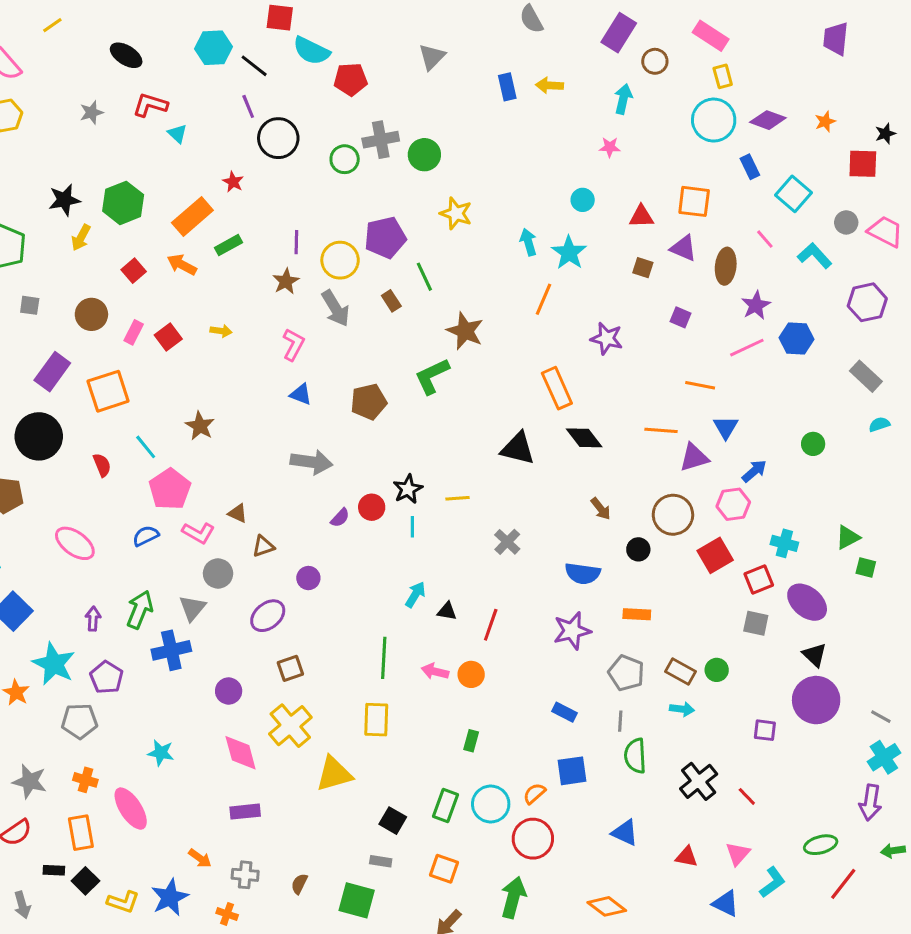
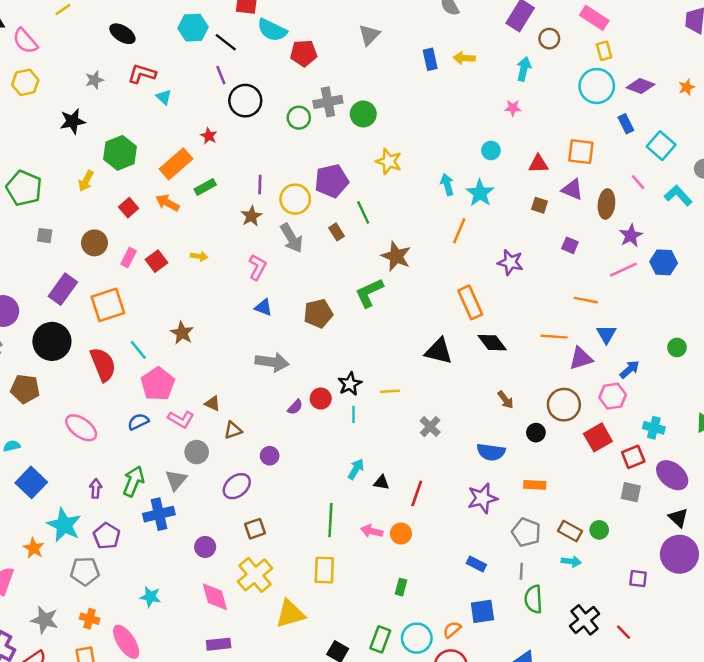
black star: (64, 200) -> (73, 121), moved
red semicircle: (102, 465) -> (103, 365), size x1.8

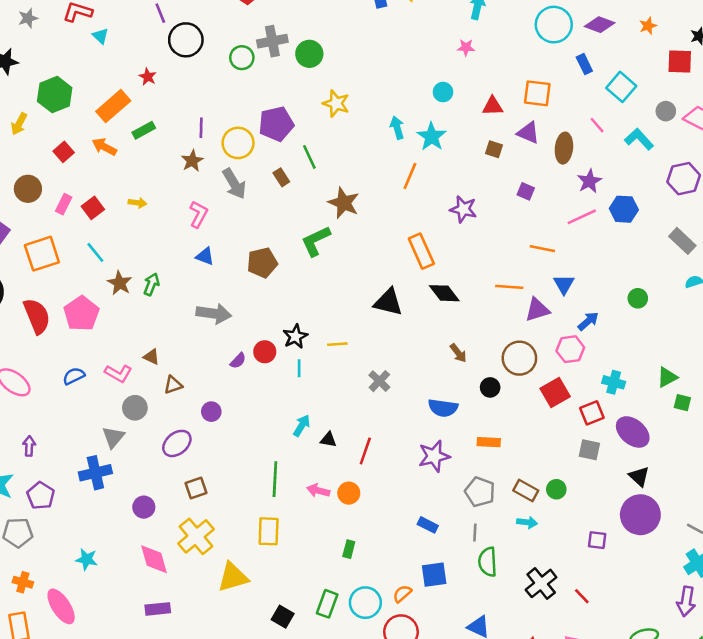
cyan line: (138, 350) -> (95, 252), moved
pink pentagon: (158, 384) -> (81, 314), moved
green arrow: (133, 481) -> (151, 284), moved, size x0.7

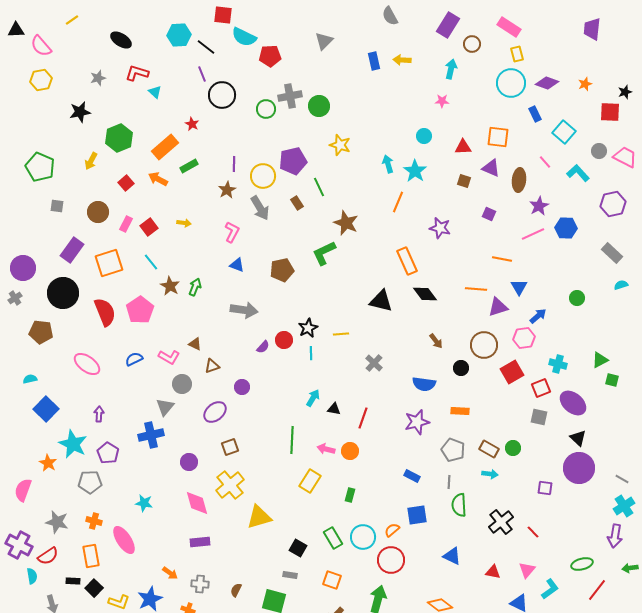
yellow rectangle: (269, 531) -> (310, 481), moved, turned 30
green rectangle: (327, 604) -> (333, 538), turned -50

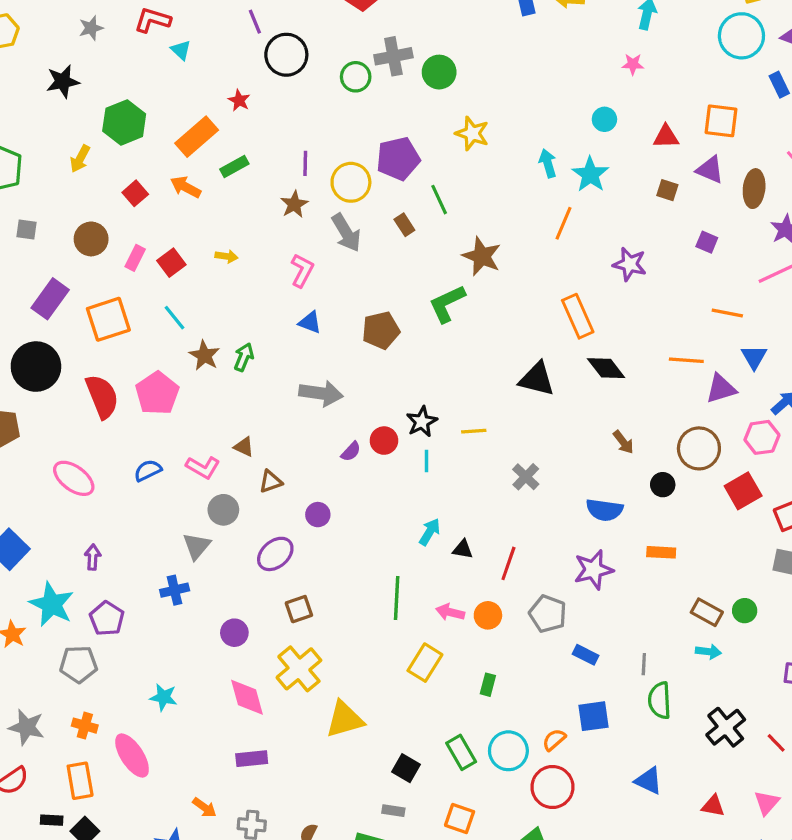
blue cross: (151, 435) -> (175, 590), size x0.7
gray pentagon: (453, 450) -> (548, 614), moved

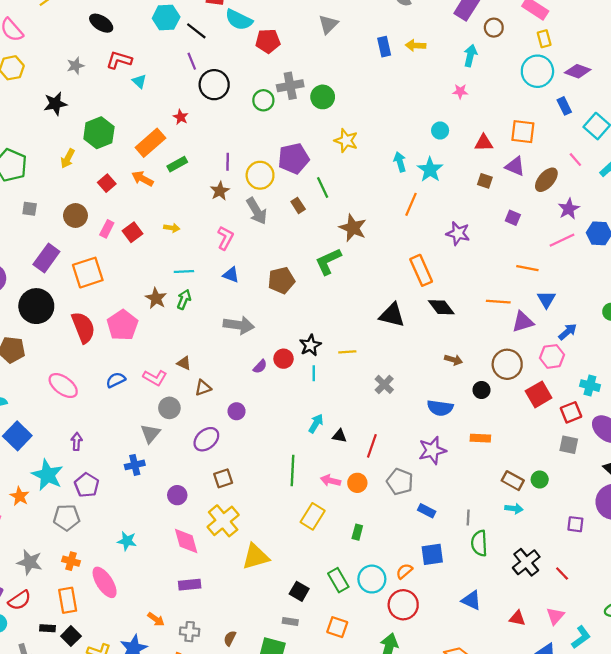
brown ellipse: (754, 189) -> (546, 180), turned 35
cyan line: (175, 318) -> (184, 271), moved, turned -54
brown arrow: (623, 442) -> (454, 360), turned -36

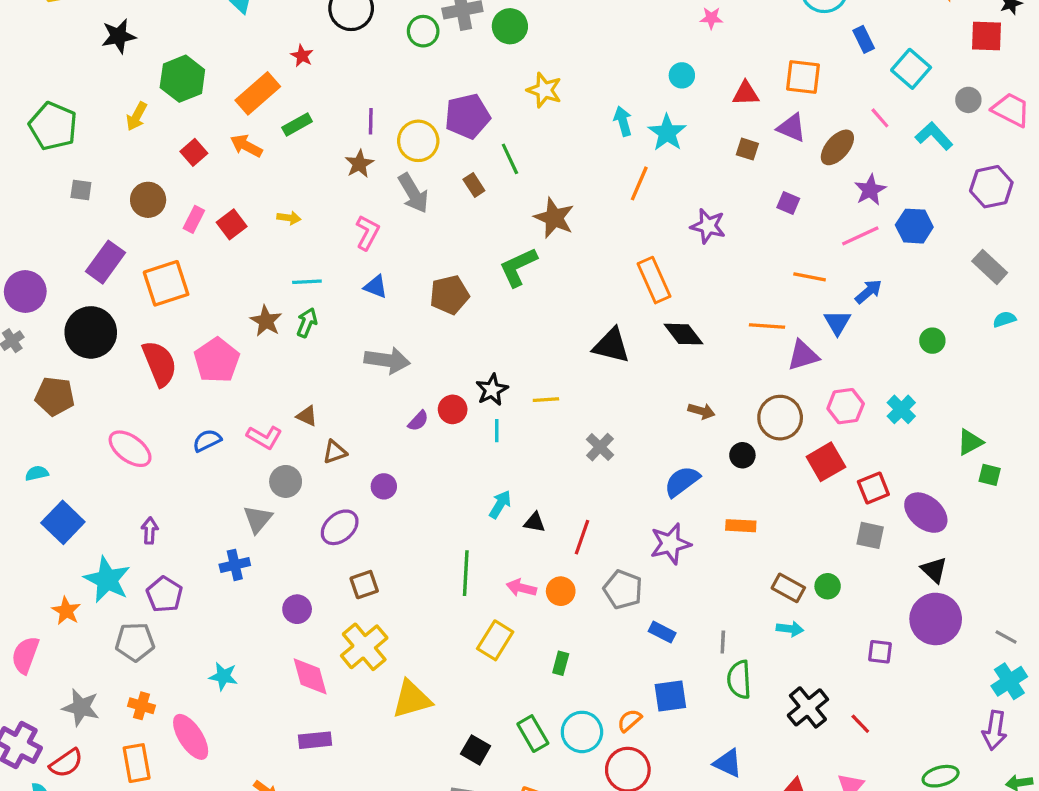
blue arrow: (568, 332) -> (869, 292), moved
cyan cross: (590, 386) -> (901, 409), moved, turned 30
blue semicircle: (440, 408) -> (682, 481), turned 135

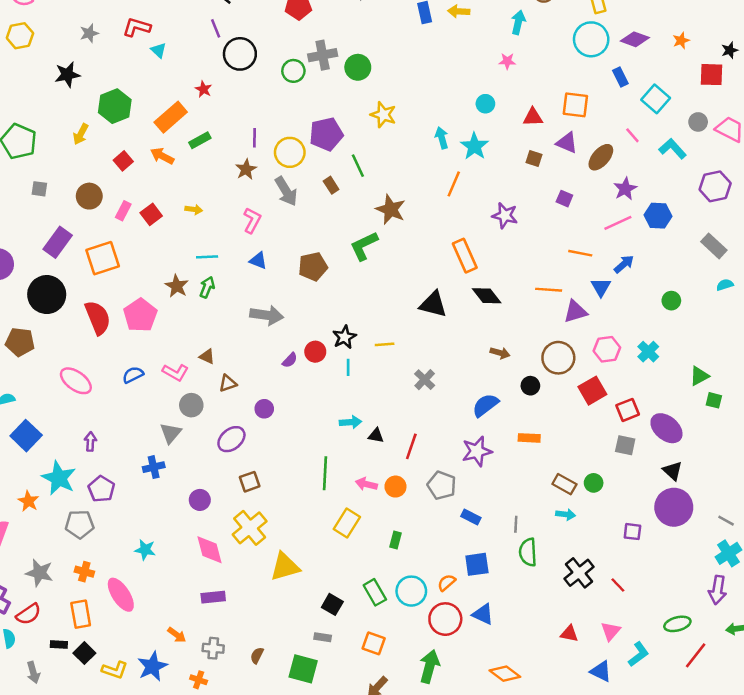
cyan arrow: (500, 504) -> (351, 422), turned 55
blue triangle: (728, 763) -> (483, 614), moved

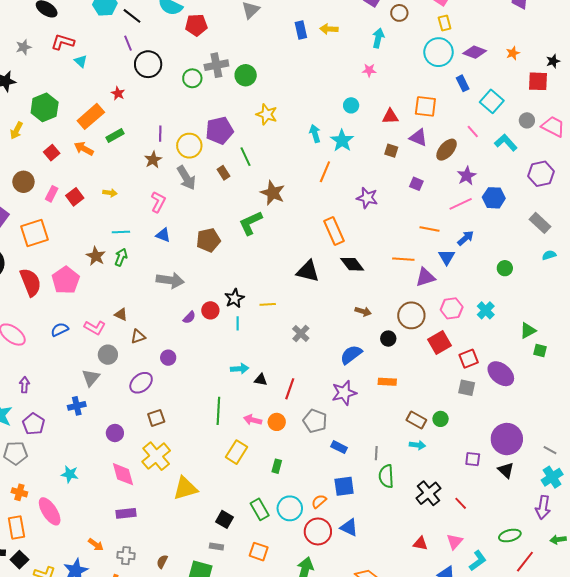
black triangle: (673, 471) -> (506, 470), moved

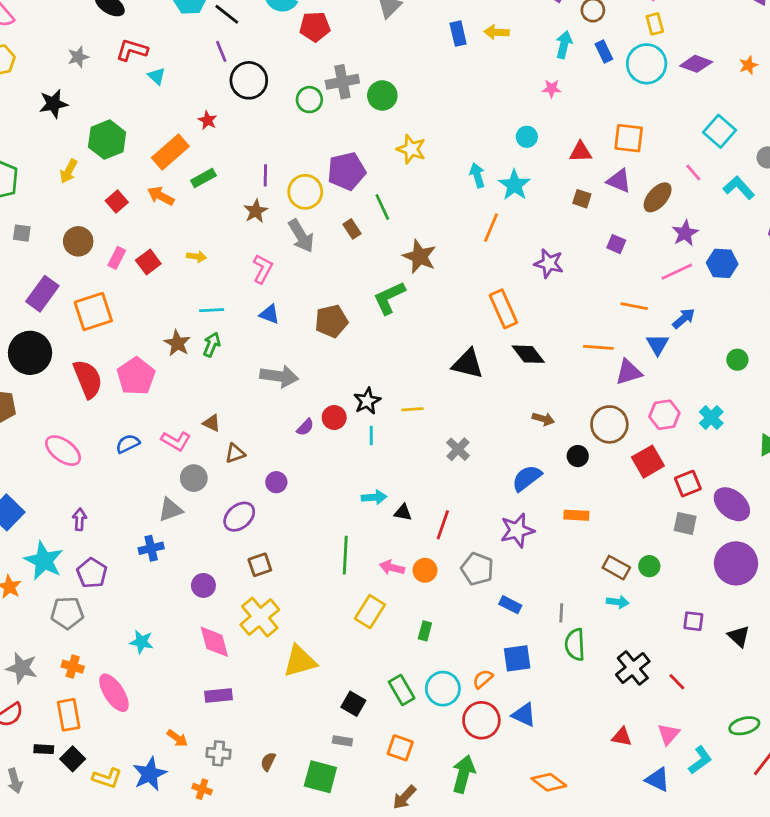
blue rectangle: (463, 83) -> (604, 51), moved
gray triangle: (91, 378) -> (170, 510), turned 30
purple circle: (507, 439) -> (736, 563), moved

